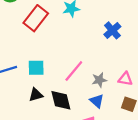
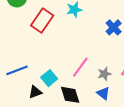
cyan square: (36, 68) -> (49, 78), moved, turned -35
black triangle: (36, 95) -> (35, 92), moved

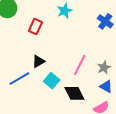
red rectangle: (42, 21) -> (35, 27), size x0.7
black triangle: (35, 92) -> (38, 61), moved

